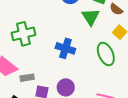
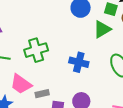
green triangle: (91, 17) -> (102, 29), turned 36

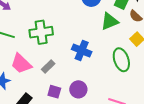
gray rectangle: (42, 94) -> (48, 66), moved, turned -40

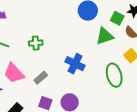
green cross: (41, 32) -> (36, 43), size x0.6

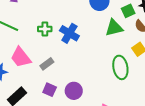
green square: (117, 18) -> (128, 11), turned 32
blue cross: (75, 64) -> (69, 33), moved

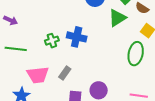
pink trapezoid: (21, 57) -> (38, 75), turned -40
green ellipse: (120, 67) -> (136, 54), turned 40

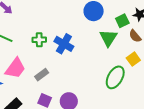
green triangle: (117, 18) -> (108, 38), turned -42
pink trapezoid: (38, 75) -> (15, 68), turned -65

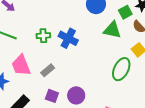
green triangle: (108, 38) -> (112, 30), turned -48
pink trapezoid: (15, 68) -> (21, 65), turned 125

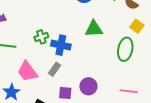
green triangle: (112, 30) -> (94, 29), moved
blue cross: (68, 38) -> (61, 45), moved

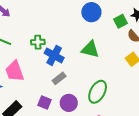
green ellipse: (125, 49) -> (98, 92), moved
gray rectangle: (54, 69) -> (59, 78), moved

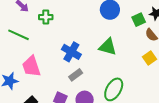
green cross: (38, 42) -> (46, 17), moved

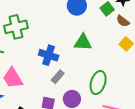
green cross: (46, 17) -> (16, 27), size x1.6

